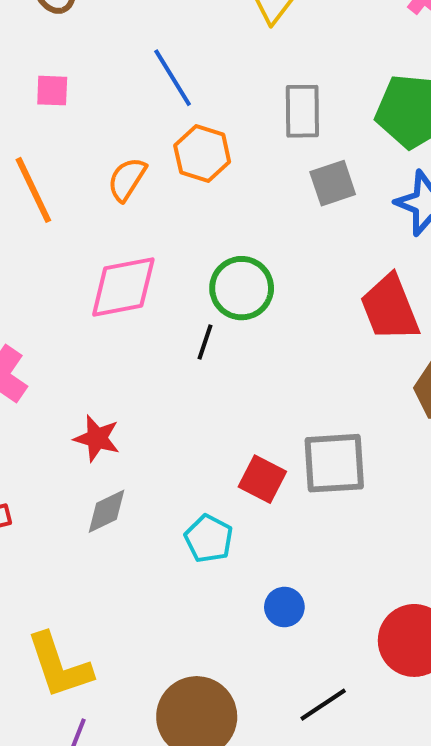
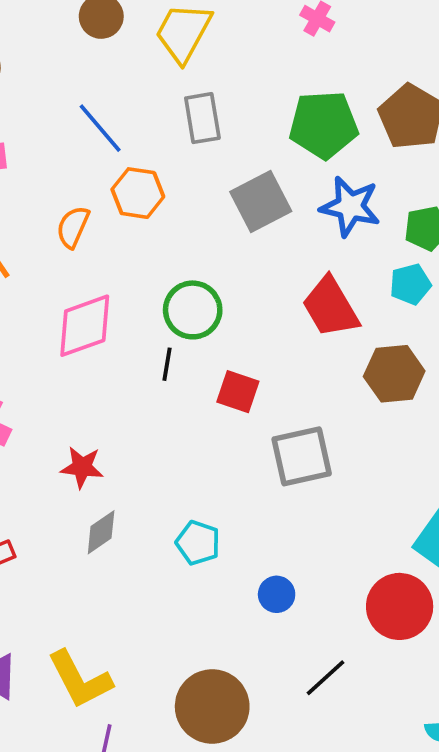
gray rectangle: (302, 111) -> (202, 118), moved
gray square: (333, 183) -> (261, 202), size x1.4
red square: (262, 479) -> (238, 392), moved

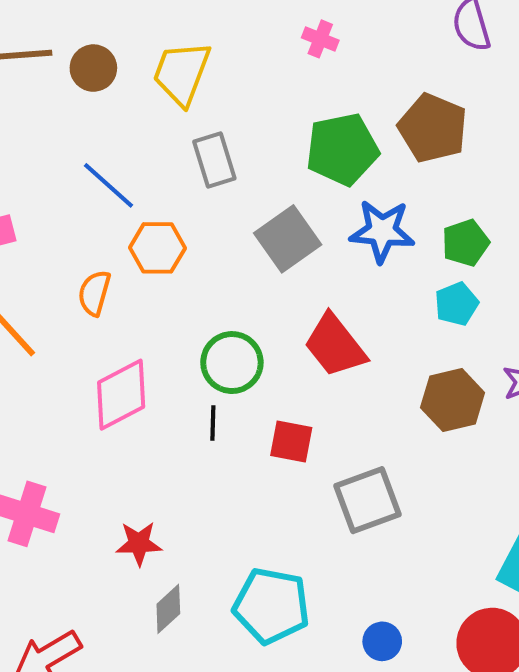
red trapezoid: (330, 307) -> (335, 345), moved
cyan pentagon: (198, 543) -> (271, 606), size x1.6
blue circle: (277, 594) -> (382, 641), moved

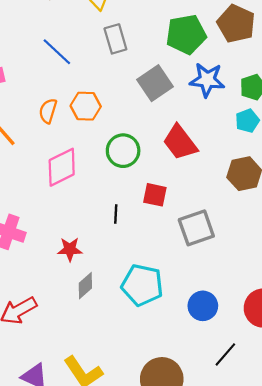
orange hexagon: (157, 248) -> (86, 106), moved
black line: (213, 423) -> (116, 214), moved
blue circle: (382, 641) -> (203, 306), size x1.4

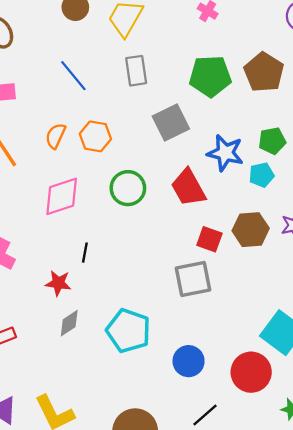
blue star: (207, 80) -> (225, 153), moved
red square: (155, 195) -> (209, 239), moved
black line: (116, 214) -> (85, 253), moved

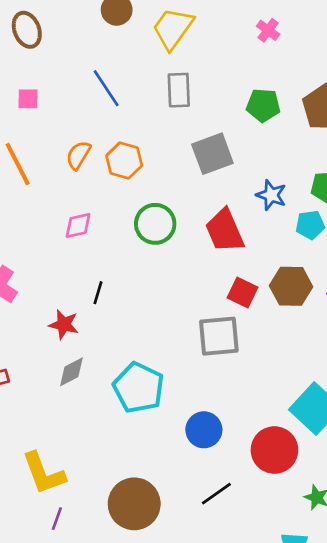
green pentagon: (210, 76) -> (263, 105), size x0.7
blue star: (225, 153) -> (271, 195), size x0.7
pink diamond: (62, 196) -> (78, 225), size x0.6

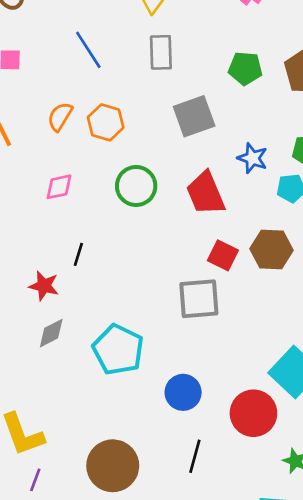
black line: (216, 494) -> (195, 456), turned -40

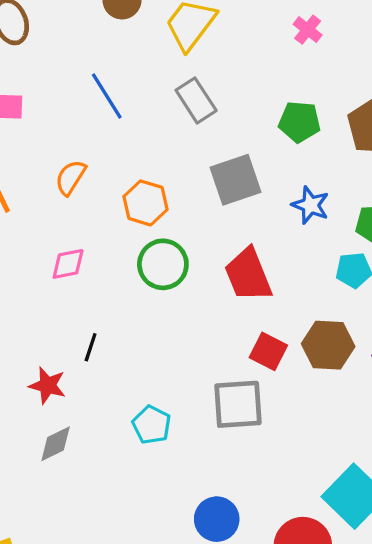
gray rectangle: (161, 52) -> (196, 100), turned -32
orange hexagon: (106, 122) -> (145, 203), moved
blue star: (252, 158) -> (310, 205), moved
cyan pentagon: (118, 350) -> (152, 425), moved, size x0.6

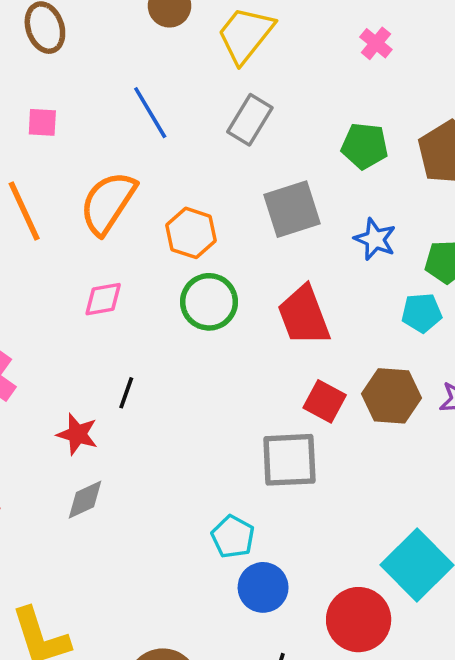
gray rectangle: (196, 100) -> (250, 120), turned 63
orange semicircle: (71, 178) -> (108, 203), size x1.6
cyan pentagon: (152, 425) -> (233, 537), moved

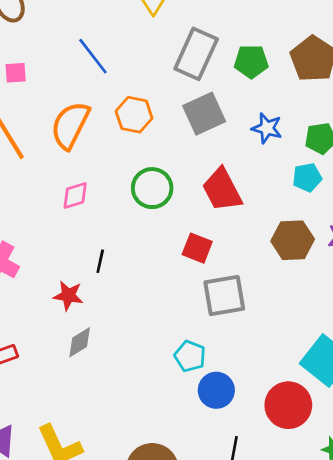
gray rectangle: (250, 120) -> (196, 54), moved, size x1.4
orange hexagon: (191, 233) -> (134, 115), moved
red square: (325, 401) -> (197, 248), moved

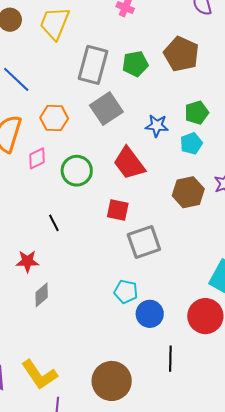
blue star: (267, 128) -> (157, 126), moved
pink diamond: (75, 195) -> (37, 158), moved
black line: (100, 261) -> (54, 223), moved, turned -30

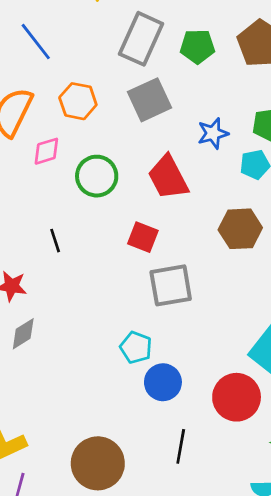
blue star: (157, 126) -> (213, 133), turned -30

